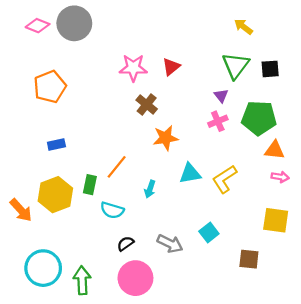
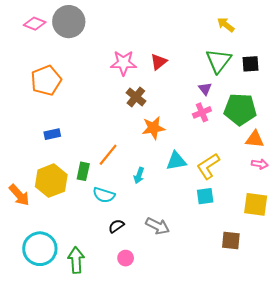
cyan square: (209, 232) -> (205, 196), moved, turned 30
pink circle: (135, 278) -> (126, 258), size x0.5

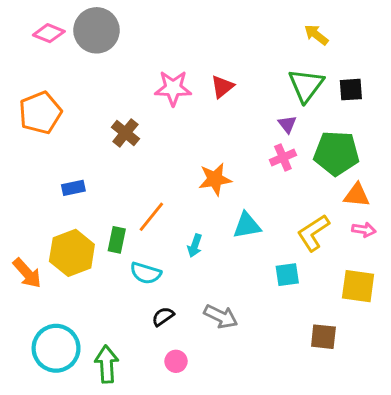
orange pentagon: (46, 80) -> (40, 113), moved
brown cross: (136, 97) -> (125, 133), moved
yellow L-shape: (208, 166) -> (313, 233), moved

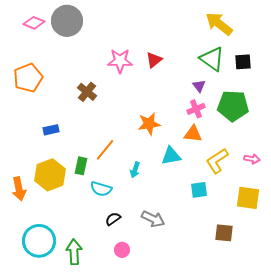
yellow arrow: (316, 35) -> (219, 24), size x1.6
green triangle: (306, 85) -> (212, 59), turned -32
orange triangle: (357, 195) -> (193, 134), moved
orange arrow: (27, 273) -> (19, 189), turned 30

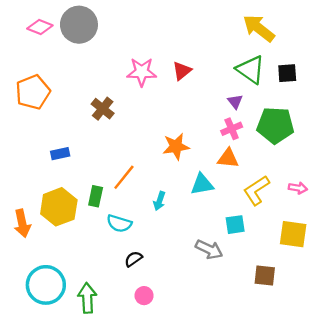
gray arrow: (153, 219) -> (209, 249), moved

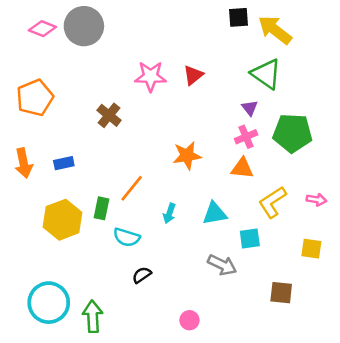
black square: (287, 73) -> (238, 17), moved
cyan triangle: (202, 184) -> (215, 213), moved
orange arrow: (22, 223) -> (24, 163), moved
yellow square: (293, 234) -> (311, 249), size x0.7
pink circle: (144, 296) -> (189, 320), moved

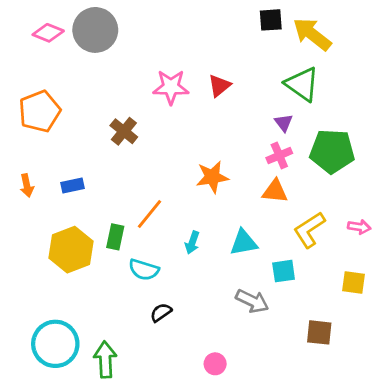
orange arrow: (24, 163) -> (27, 185), size x0.7

